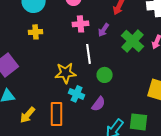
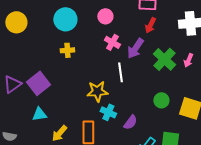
pink cross: (81, 24) -> (112, 42), turned 35
purple arrow: (104, 30) -> (135, 48), size x1.5
green circle: (105, 75) -> (161, 100), moved

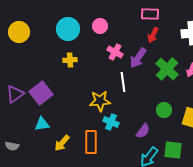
pink circle: (105, 16) -> (100, 26), moved
purple semicircle: (130, 122) -> (143, 131), moved

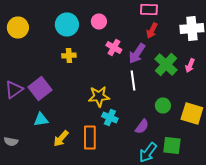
white line: (123, 82) -> (133, 80), moved

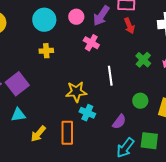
red arrow: (152, 30) -> (129, 26), turned -49
purple arrow: (137, 54) -> (101, 16), moved
green cross: (166, 64) -> (143, 60), size x0.7

